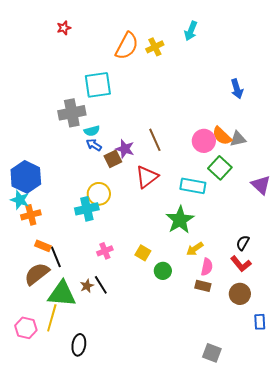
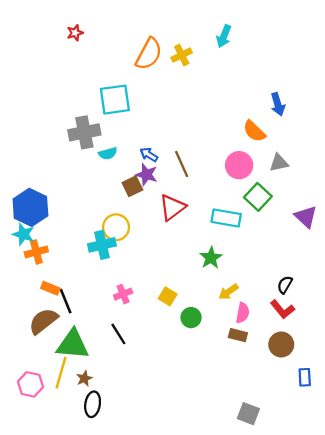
orange semicircle: (222, 136) -> (254, 131), moved
blue arrow: (94, 145) -> (149, 155), moved
green star: (180, 220) -> (211, 258), size x0.7
brown star: (87, 286) -> (84, 378), moved

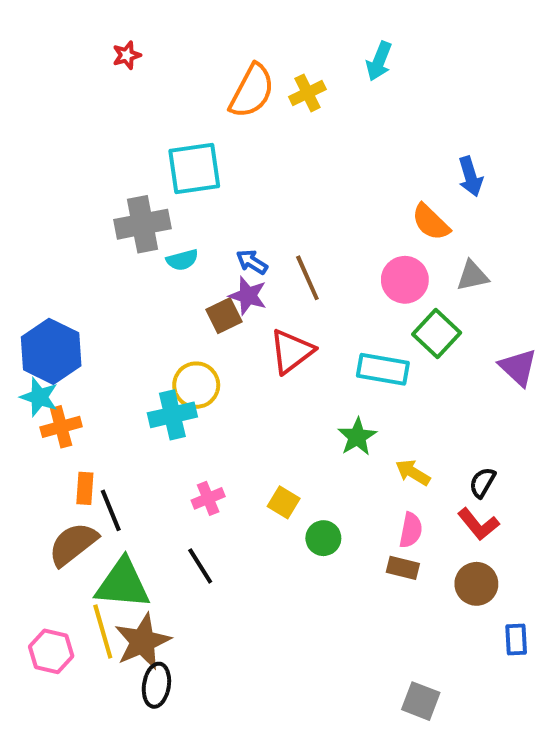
orange rectangle: (50, 288) -> (85, 488), turned 72
yellow arrow: (229, 292) -> (413, 473), moved, turned 66
yellow line: (61, 373) -> (103, 632), turned -32
brown star: (84, 378) -> (143, 641), size x2.0

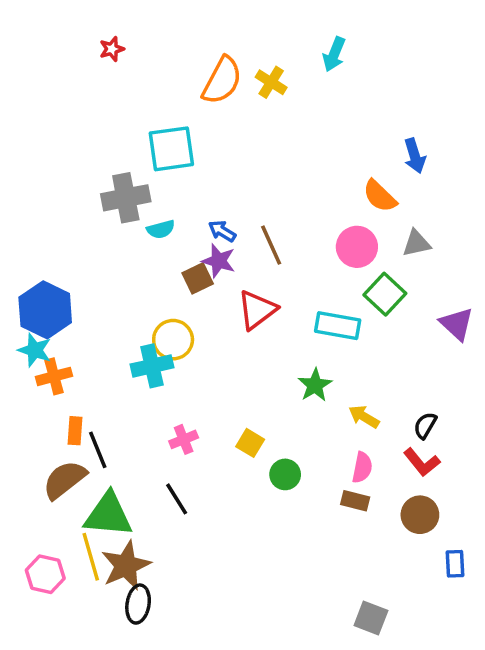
yellow cross: (307, 93) -> (271, 82), turned -32

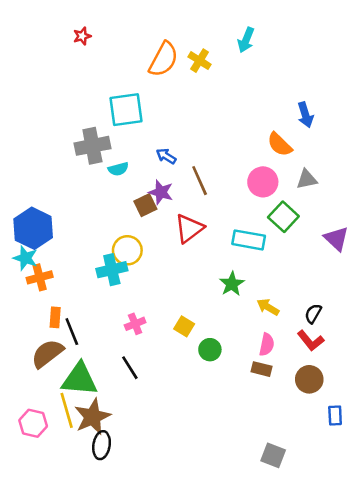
blue arrow: (222, 231) -> (166, 156), moved

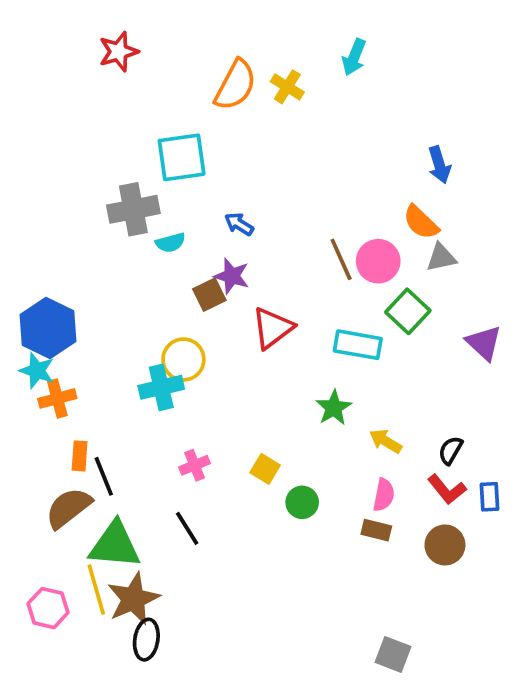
red star: (82, 36) -> (119, 52), size x1.5
orange semicircle: (280, 144) -> (421, 222), moved
brown line: (200, 181) -> (341, 259), moved
blue rectangle: (335, 415) -> (489, 497), moved

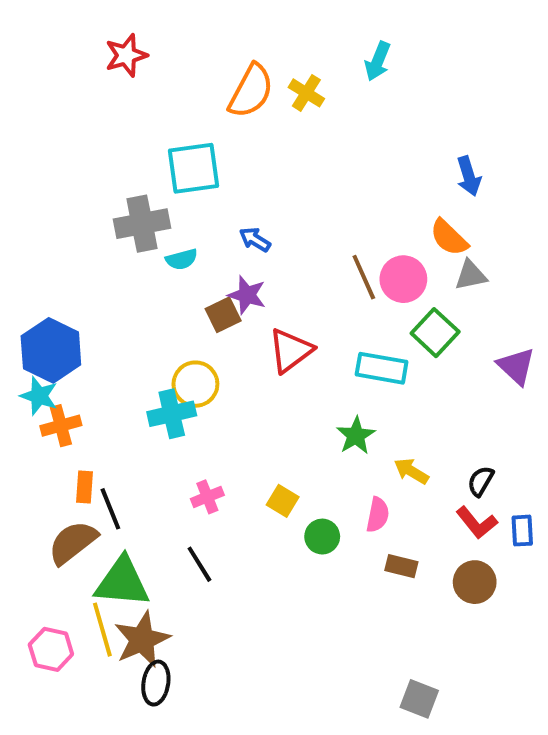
pink semicircle: (384, 495) -> (378, 515), moved

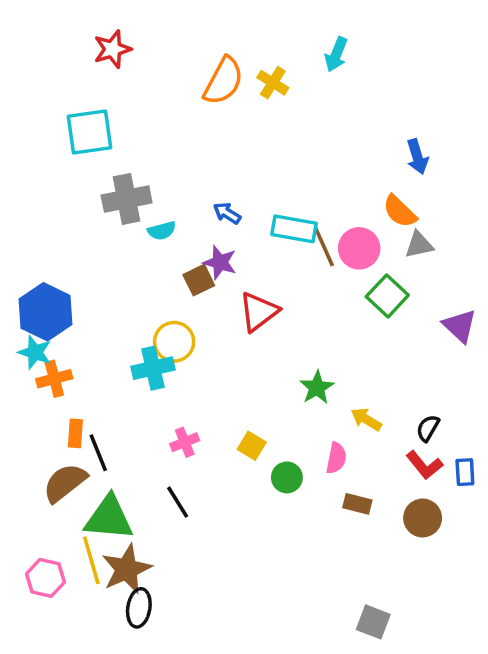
cyan square: (193, 168) -> (90, 132), moved
cyan rectangle: (382, 368) -> (294, 229), moved

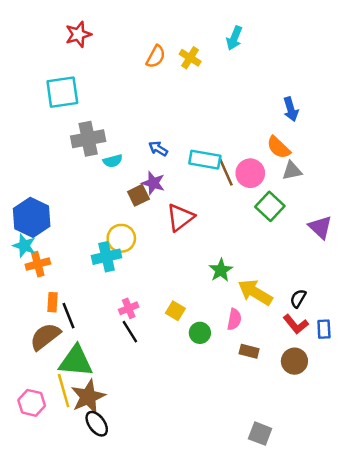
orange semicircle: (223, 81) -> (156, 56), size x0.7
yellow arrow: (366, 419) -> (255, 292), size x1.6
black line: (178, 502) -> (130, 332), moved
black ellipse: (139, 608) -> (97, 424), turned -45

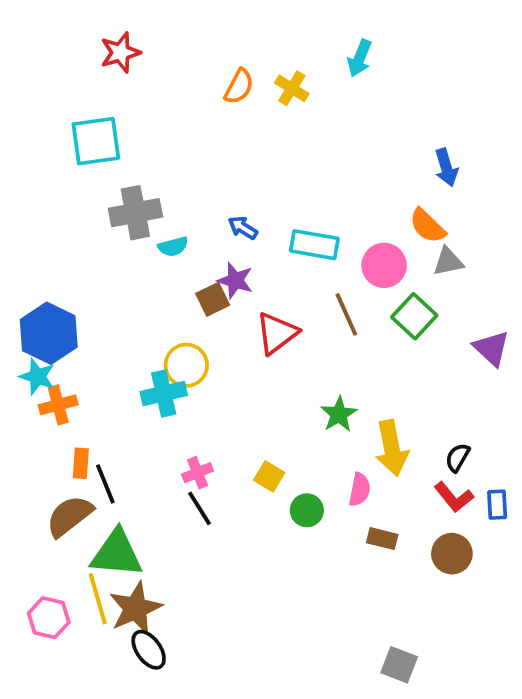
brown line: (226, 172) -> (346, 314), moved
yellow arrow: (255, 292) -> (392, 448), turned -132

